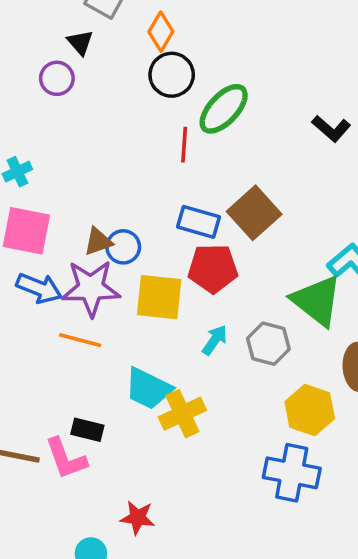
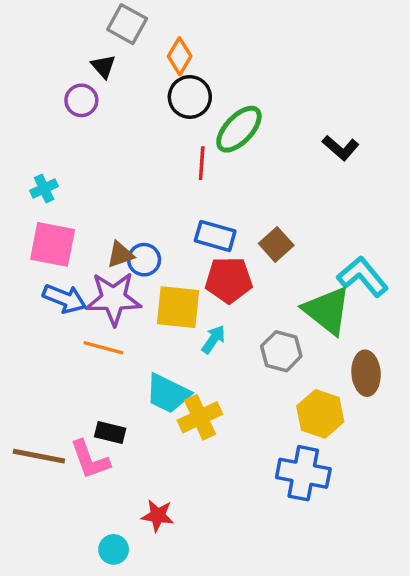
brown square: (254, 213) -> (276, 244), moved, size x0.7
cyan arrow: (215, 340) -> (214, 339), moved

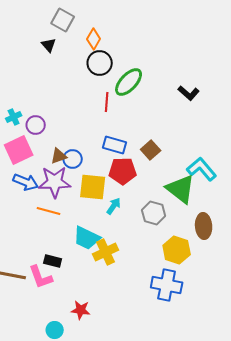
purple circle: (81, 100) -> (36, 125), moved
pink square: (53, 244) -> (19, 150), turned -36

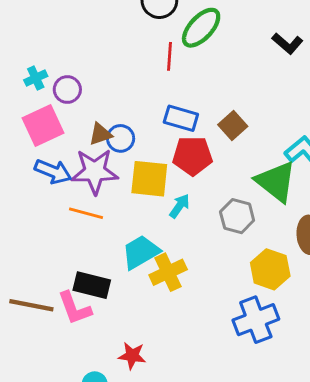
cyan trapezoid: (87, 238) -> (141, 252), turned 124
black rectangle: (53, 261) -> (92, 285), size x1.4
blue cross: (167, 285) -> (256, 320), turned -32

